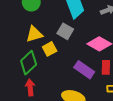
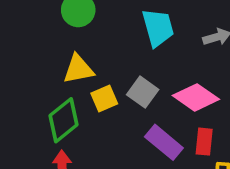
gray square: (65, 31) -> (143, 92), moved

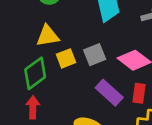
gray square: (143, 92) -> (95, 55), turned 30

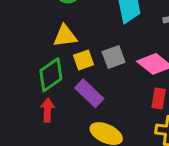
purple rectangle: (109, 93) -> (89, 93), moved

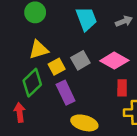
purple rectangle: (89, 93) -> (66, 93), turned 30
red arrow: (47, 110) -> (20, 112), moved

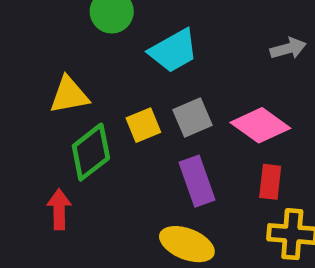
cyan trapezoid: (86, 19) -> (173, 51), moved, turned 75
yellow triangle: (39, 50) -> (69, 95), moved
purple rectangle: (66, 93) -> (197, 181), moved

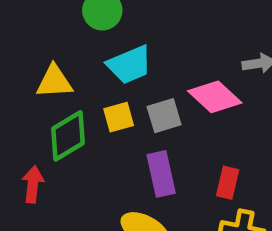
cyan trapezoid: (173, 51) -> (130, 65), moved
pink diamond: (260, 125) -> (215, 97), moved

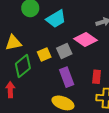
cyan trapezoid: (130, 65) -> (56, 19), moved

